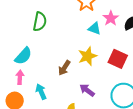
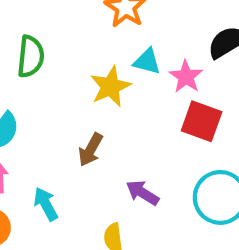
pink star: (111, 18) -> (186, 77), moved
yellow star: (87, 56) -> (110, 87), moved

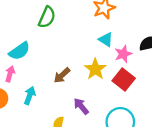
yellow star: (110, 87) -> (95, 69), moved, turned -30
cyan arrow: (46, 204) -> (30, 96), turned 30

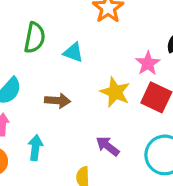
cyan triangle: (106, 40) -> (73, 52), moved
brown arrow: (62, 75) -> (58, 101), moved, turned -120

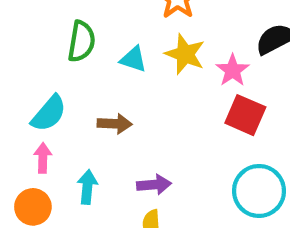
yellow star: (115, 92) -> (185, 54), moved
purple arrow: (108, 146) -> (154, 185), moved, turned 140

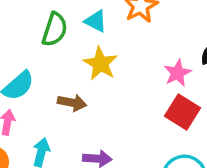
yellow star: (185, 54) -> (100, 64), moved
cyan triangle: (133, 59) -> (96, 21), moved

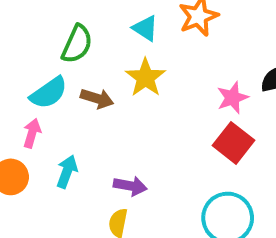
green semicircle: (55, 29) -> (77, 44), moved
brown arrow: (72, 103) -> (97, 98), moved

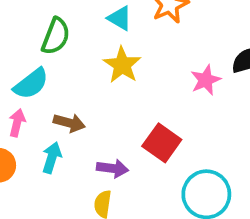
brown arrow: (97, 98) -> (69, 123), moved
red square: (233, 143) -> (162, 143), moved

